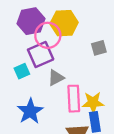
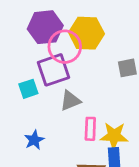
pink rectangle: (74, 99) -> (90, 129), size x0.7
blue star: (30, 111) -> (34, 140), size x0.6

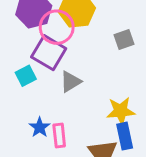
purple square: (54, 70) -> (49, 53), turned -32
pink rectangle: (90, 129) -> (59, 136), moved

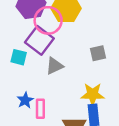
gray square: (124, 40) -> (98, 53), moved
cyan square: (26, 76) -> (19, 57), turned 35

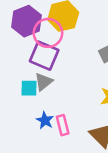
cyan square: (19, 57) -> (29, 88), moved
gray triangle: (54, 66) -> (43, 82), moved

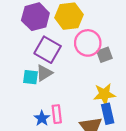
pink circle: (48, 33) -> (88, 43), moved
blue star: (45, 120) -> (42, 118), moved

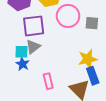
purple square: (48, 50) -> (34, 26), turned -30
gray square: (105, 55) -> (92, 23), moved, turned 32
blue star: (42, 118) -> (23, 64), moved

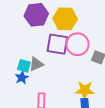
purple square: (34, 26) -> (57, 44), moved

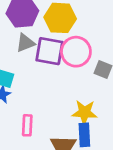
gray triangle: (36, 64) -> (25, 43), moved

